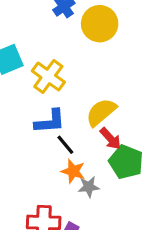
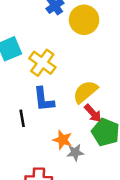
blue L-shape: (50, 122) -> (44, 99), turned 88
black line: (65, 145) -> (22, 118), moved, turned 30

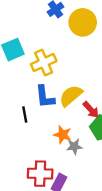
yellow cross: (42, 63) -> (44, 63), turned 30
yellow semicircle: (85, 92) -> (71, 96), moved

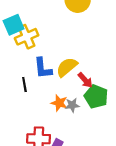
yellow cross: (44, 63) -> (27, 37), moved
gray star: (74, 146) -> (72, 105), moved

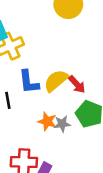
red arrow: (85, 80) -> (77, 84), moved

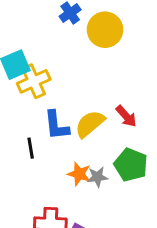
red arrow: (77, 84) -> (126, 116), moved

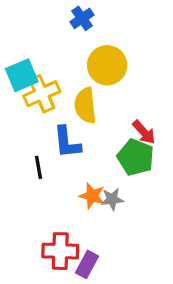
yellow circle: (105, 30) -> (107, 65), moved
yellow semicircle: (90, 124) -> (85, 105), moved, turned -56
green pentagon: (131, 165) -> (136, 157), moved

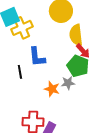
yellow semicircle: (85, 105) -> (76, 35), moved
gray star: (112, 199) -> (68, 83), moved

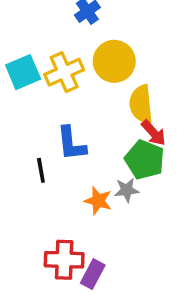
yellow cross: (22, 28) -> (64, 72), moved

